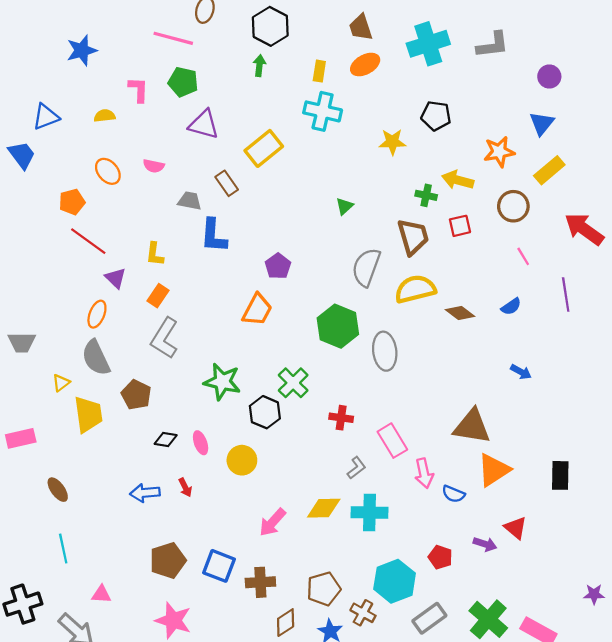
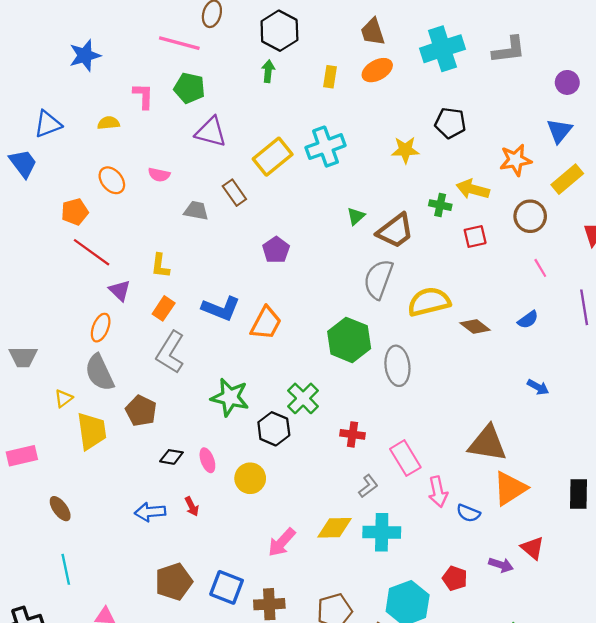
cyan cross: (323, 111) -> (326, 147), moved, turned -33
blue L-shape: (214, 236) -> (221, 308), moved, turned -72
brown trapezoid: (413, 237) -> (395, 231), moved, turned 69
purple pentagon: (278, 266) -> (276, 250), moved

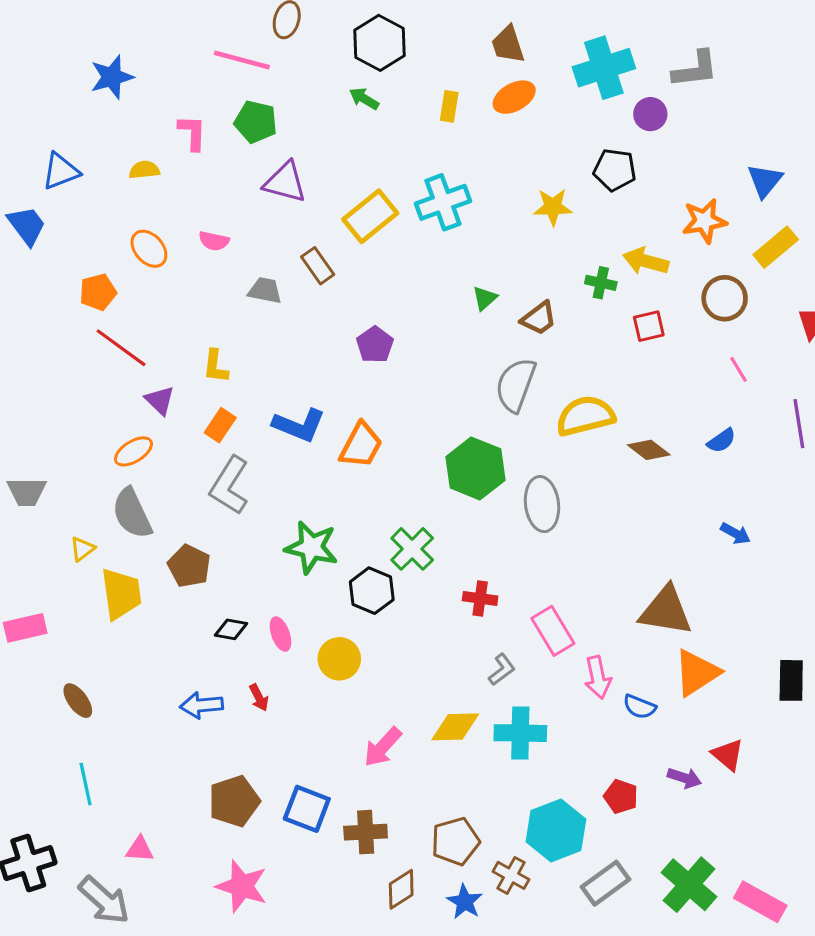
green arrow: (268, 71) -> (364, 99), turned -65
purple circle: (567, 82) -> (650, 114), moved
brown trapezoid: (395, 231) -> (539, 318), size x0.7
orange ellipse: (101, 328) -> (133, 451), turned 36

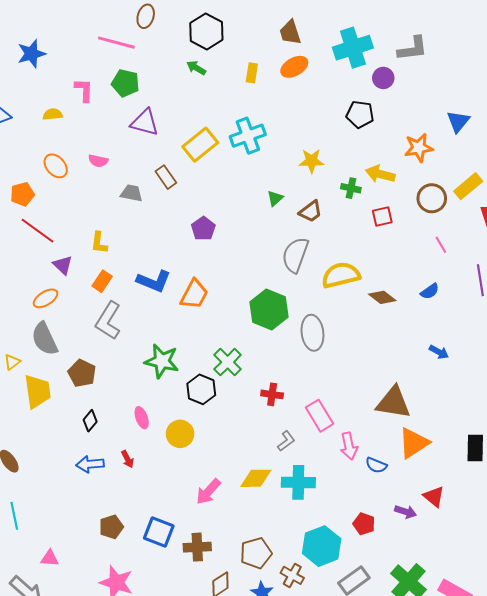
yellow star: (553, 207) -> (311, 161), moved
yellow rectangle: (776, 247) -> (468, 186), moved
black diamond: (231, 629) -> (90, 421), moved, turned -60
brown pentagon: (234, 801) -> (111, 527), size x0.7

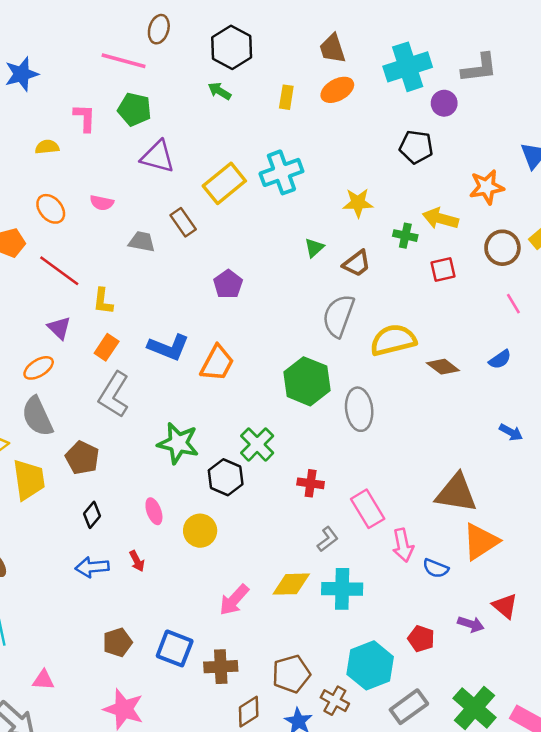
red line: (37, 231) -> (59, 271), moved

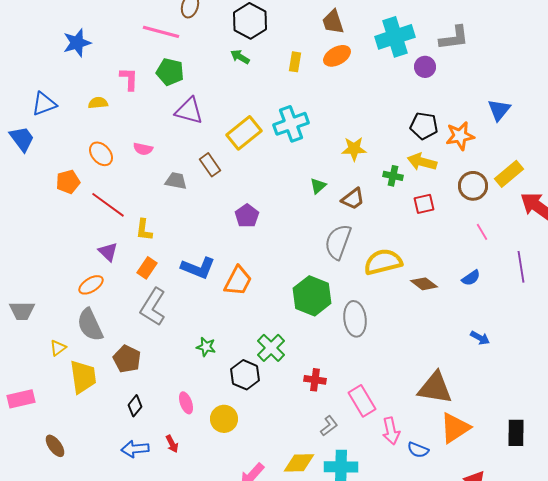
black pentagon: (416, 147) -> (424, 126), moved
green star: (178, 443) -> (206, 347), size x0.6

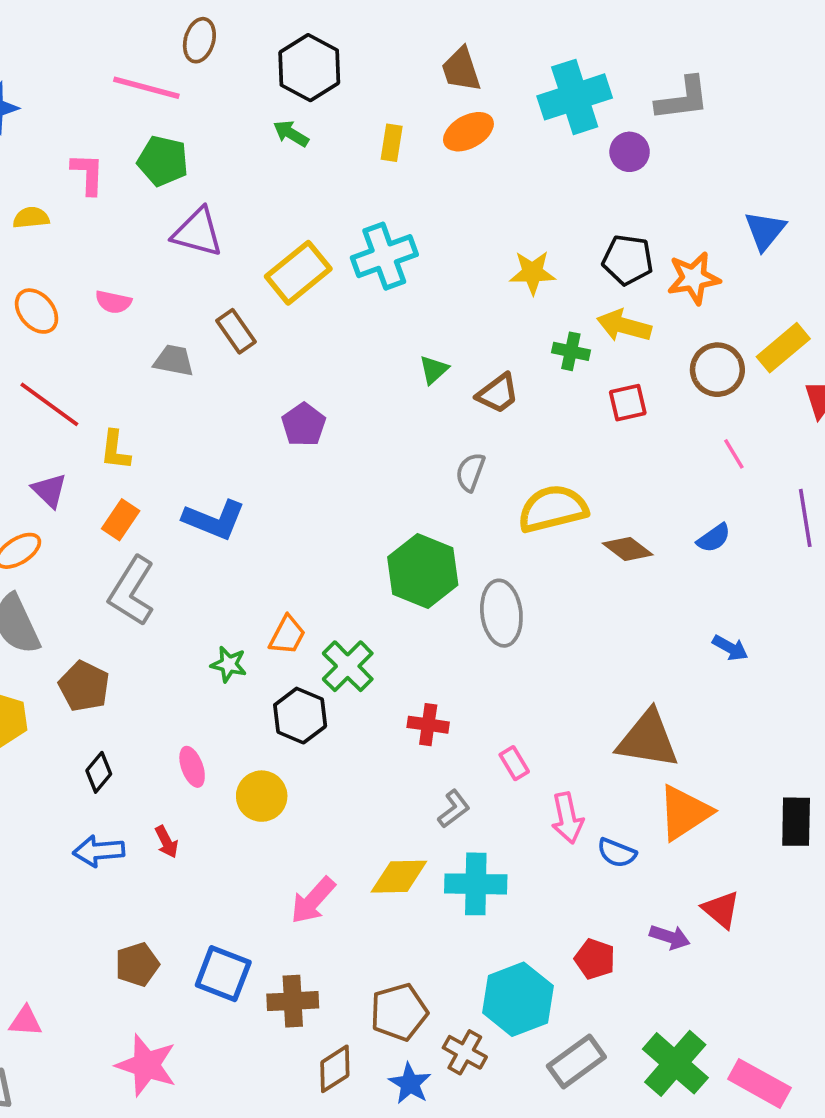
yellow star: (354, 149) -> (533, 273), moved
gray semicircle: (338, 242) -> (470, 472), size x0.6
orange trapezoid: (238, 281) -> (287, 635), moved, size x0.7
pink rectangle: (362, 401) -> (514, 763), size x0.6

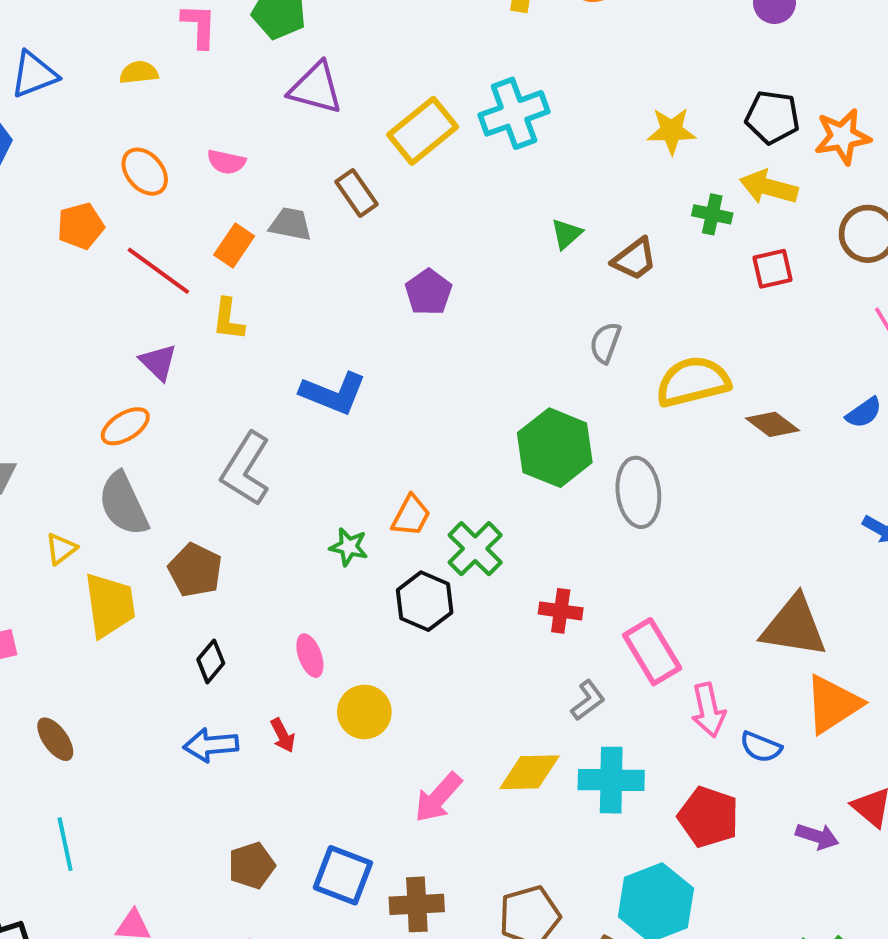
orange rectangle: (121, 520) -> (234, 245), moved
pink rectangle: (514, 763) -> (652, 652), size x1.8
yellow circle: (262, 796) -> (364, 712), moved
red pentagon: (595, 959) -> (708, 817), moved, size x1.4

